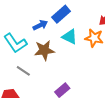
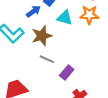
gray line: (23, 71) -> (47, 59), moved

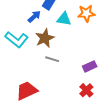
purple rectangle: (67, 72) -> (90, 66), moved, turned 32

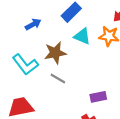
blue arrow: (34, 17) -> (33, 24), moved
cyan L-shape: (17, 40) -> (25, 64), moved

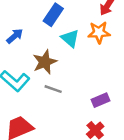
cyan triangle: (82, 36) -> (70, 38), turned 30

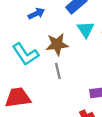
gray line: (53, 89) -> (58, 71), turned 42

